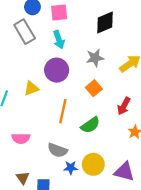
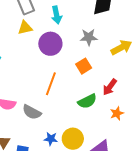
yellow triangle: (31, 88) -> (25, 28), moved
green semicircle: (90, 125) -> (87, 101), moved
gray semicircle: (57, 150) -> (32, 112), moved

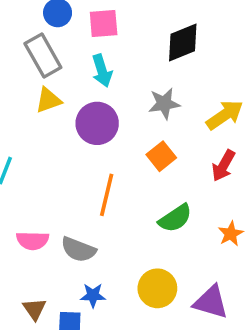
red arrow: (110, 87) -> (223, 166), moved
blue star: (51, 139) -> (93, 295), moved

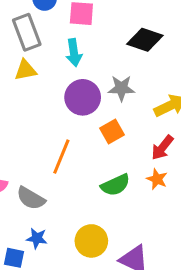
black diamond: (183, 42) -> (145, 40), turned 32
purple circle: (97, 123) -> (83, 97), moved
orange star: (231, 234) -> (157, 179), moved, turned -30

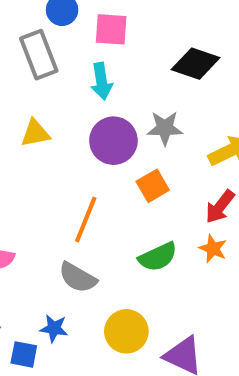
yellow triangle: (25, 70) -> (35, 133), moved
gray semicircle: (31, 198) -> (78, 277), moved

